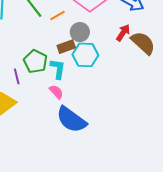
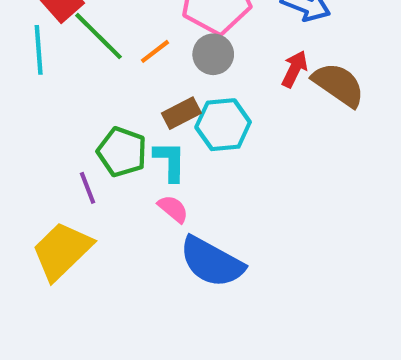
gray circle: (80, 32) -> (213, 54), moved

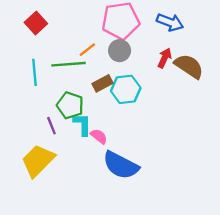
green line: (99, 36) -> (68, 64), moved, turned -48
cyan line: (39, 50) -> (34, 72), moved
cyan L-shape: (170, 161) -> (82, 124), moved

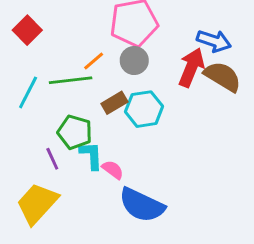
blue arrow: (170, 22) -> (214, 41), moved
red arrow: (165, 58) -> (191, 67), size x1.5
cyan line: (34, 72) -> (28, 92), turned 35

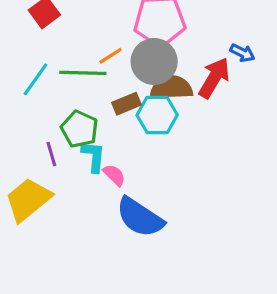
blue arrow: (214, 41) -> (242, 53), size x0.7
gray circle: (134, 61) -> (154, 62), size x1.5
brown semicircle: (223, 76) -> (171, 88), moved, turned -42

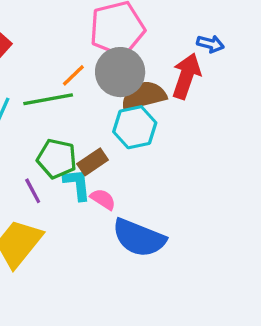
brown rectangle: (126, 104) -> (93, 162), moved

